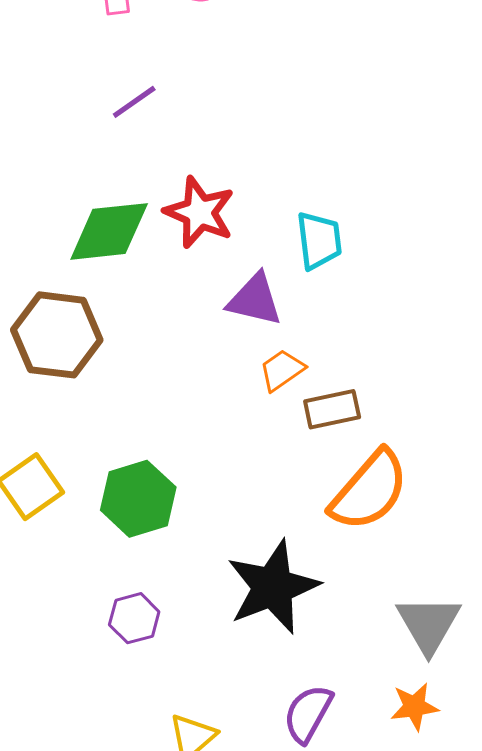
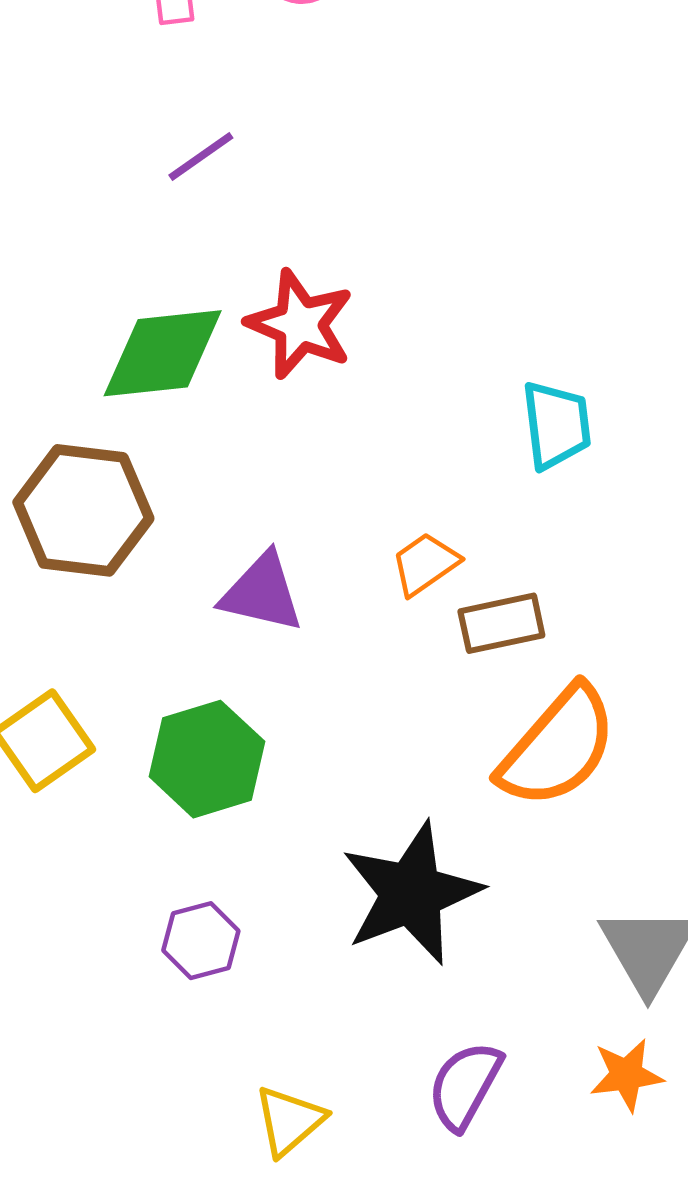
cyan trapezoid: (319, 240) -> (556, 425), moved
purple triangle: (255, 300) -> (262, 593), moved

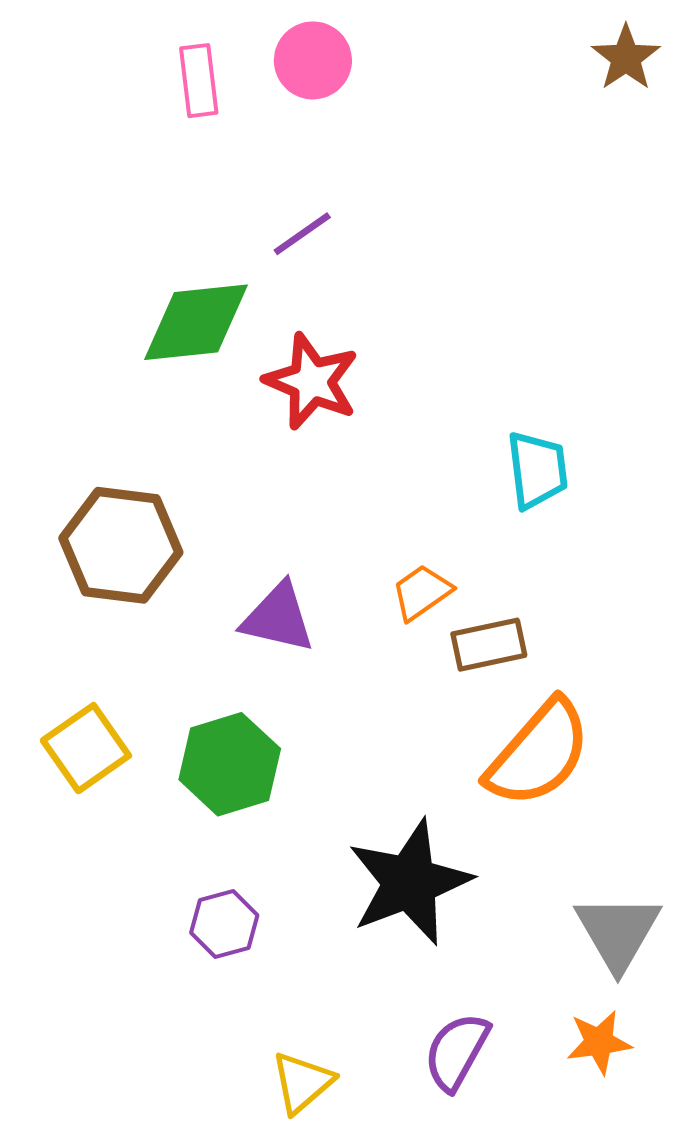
purple line: (201, 156) -> (302, 234), moved
green diamond: (163, 353) -> (196, 322), moved

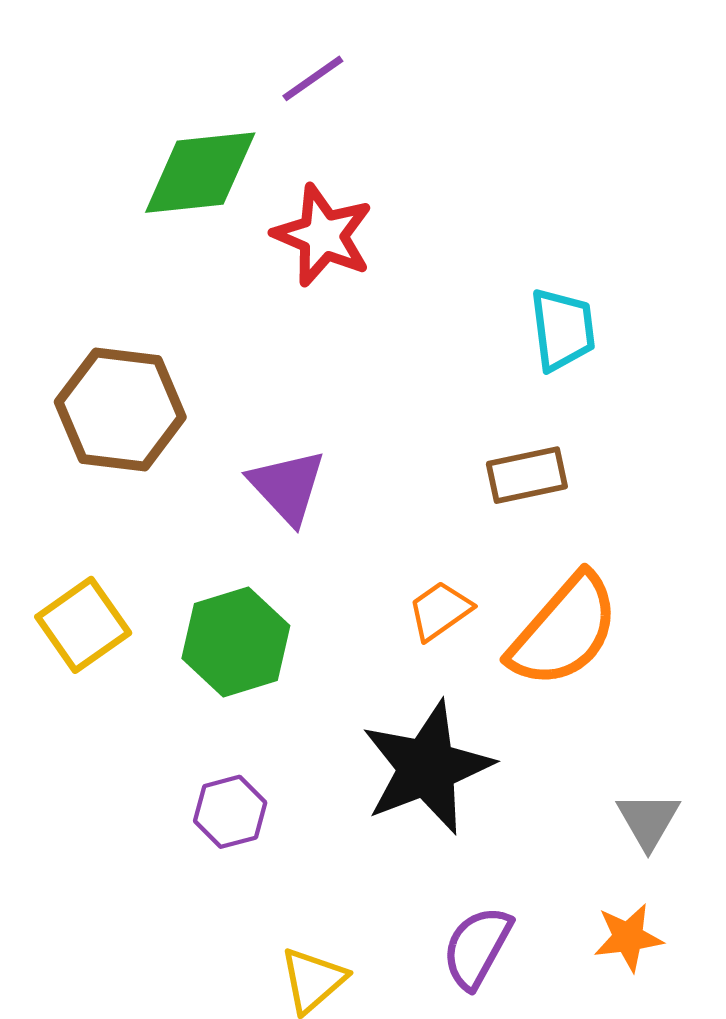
orange trapezoid: (422, 592) -> (440, 611), moved
purple triangle: (278, 618) -> (287, 487), turned 34
brown rectangle: (489, 645) -> (527, 475), moved
gray triangle: (618, 932) -> (648, 820), size x0.7

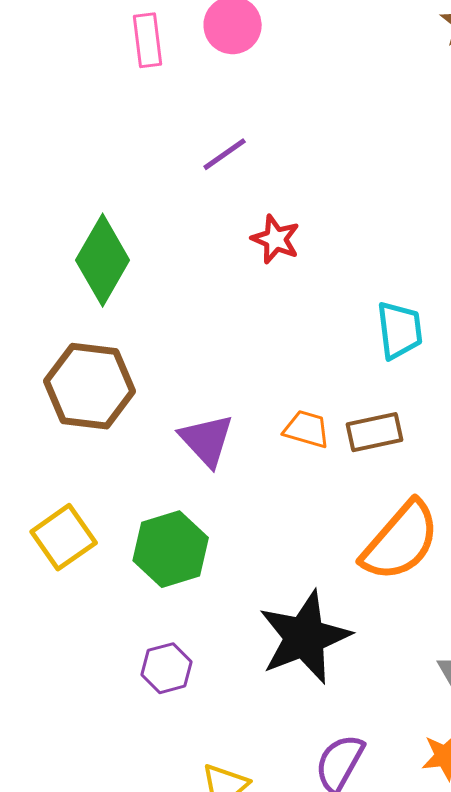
green diamond: (200, 173) -> (103, 260), moved, turned -54
red star: (323, 235) -> (276, 239), moved, size x0.7
orange trapezoid: (440, 611) -> (307, 429), moved, turned 51

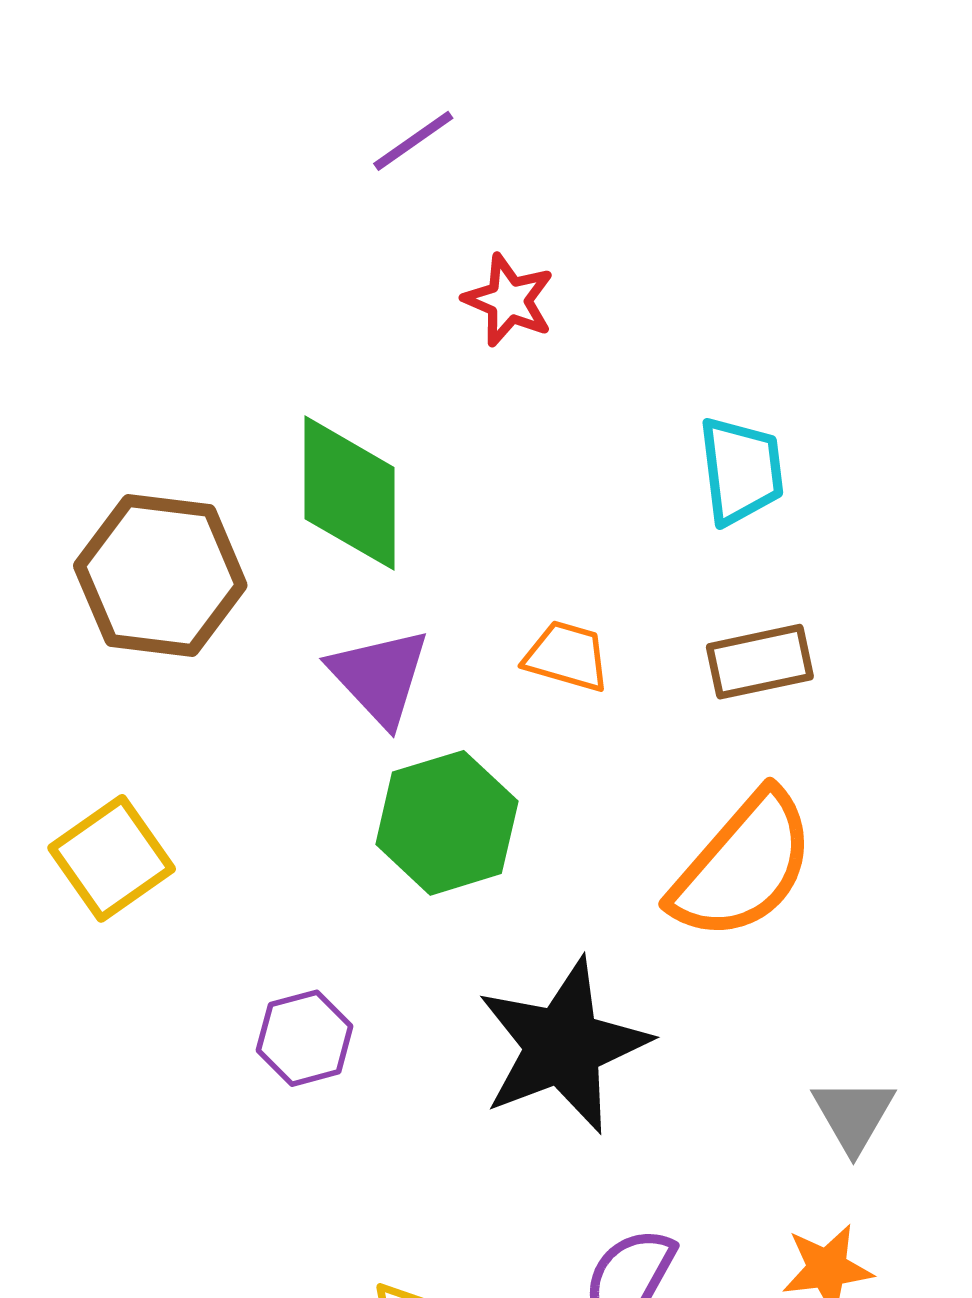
green diamond: (103, 260) -> (350, 493), moved, turned -30
brown rectangle: (375, 432) -> (760, 662), moved
green hexagon: (171, 549) -> (447, 823), moved
purple hexagon: (167, 668) -> (305, 1038), moved

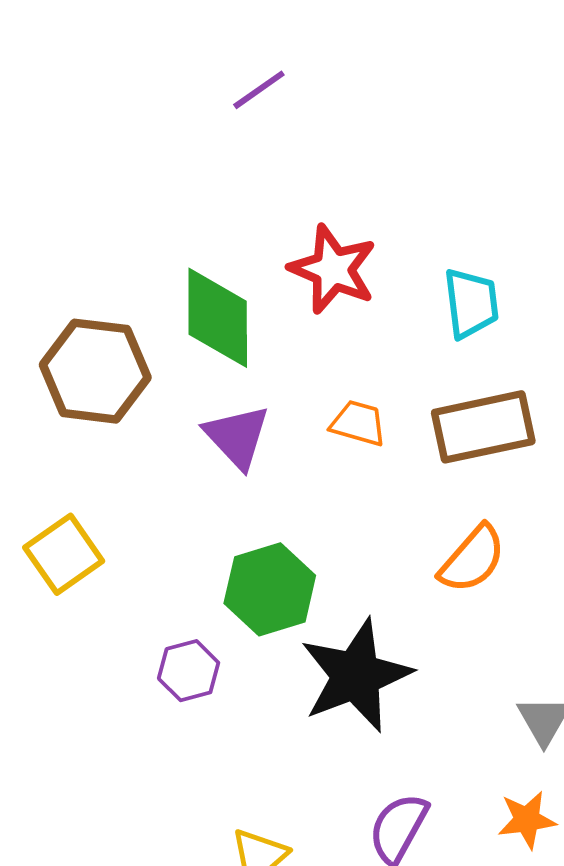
red star: (509, 300) -> (333, 269), moved, size x1.5
brown rectangle: (760, 662) -> (483, 427), size x1.5
green hexagon: (447, 823) -> (270, 589), moved
orange semicircle: (743, 866) -> (472, 559), size x0.7

